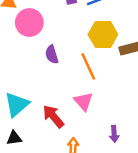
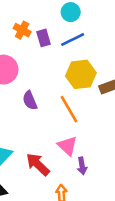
purple arrow: (114, 134) -> (82, 166), moved

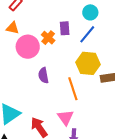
orange cross: (22, 30) -> (48, 38), moved
blue line: (73, 39) -> (87, 34), turned -36

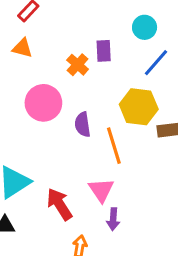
blue line: (87, 34) -> (156, 63), moved
pink circle: (28, 47) -> (43, 103), moved
purple semicircle: (43, 75) -> (83, 125), moved

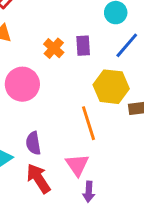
purple rectangle: (104, 51) -> (83, 46), moved
purple semicircle: (83, 125) -> (33, 143), moved

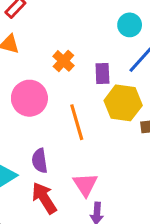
purple rectangle: (83, 46) -> (102, 73), moved
orange line: (88, 123) -> (77, 122), moved

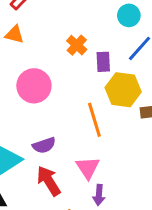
orange cross: (63, 61) -> (77, 45), moved
orange line: (77, 122) -> (94, 120), moved
purple semicircle: (40, 161) -> (44, 145), turned -100

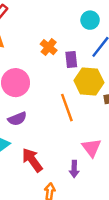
purple semicircle: (44, 145) -> (17, 119), moved
pink triangle: (88, 168) -> (91, 148), moved

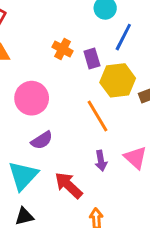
purple arrow: (74, 169) -> (101, 161), moved

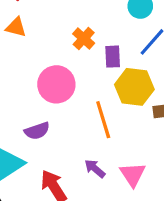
pink circle: (32, 98) -> (56, 84), moved
purple arrow: (101, 161) -> (95, 169), turned 126

